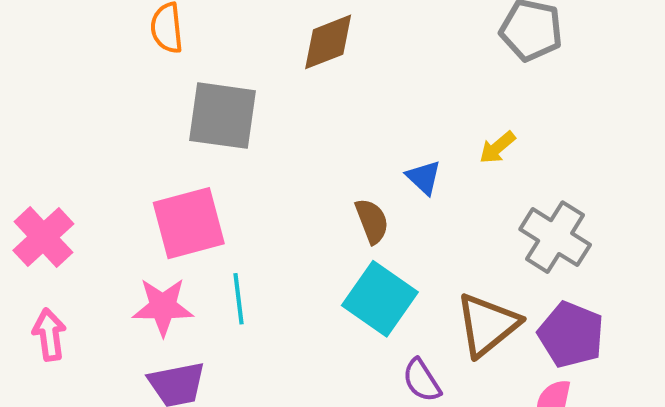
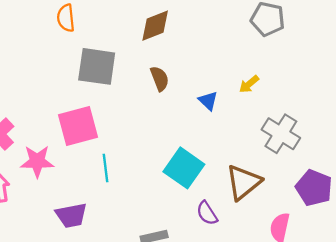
brown semicircle: (372, 221) -> (160, 79), moved
pink star: (163, 307) -> (37, 161), moved
purple pentagon: (571, 335) -> (314, 188), moved

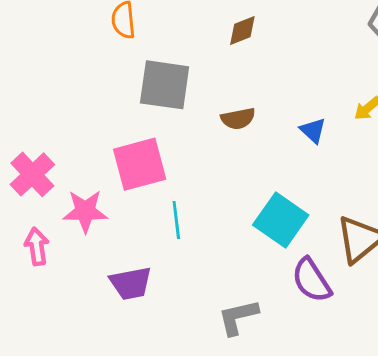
brown diamond: (155, 26) -> (242, 30), size x0.7
brown semicircle: (160, 79) -> (238, 119), moved, turned 100
purple semicircle: (207, 213) -> (312, 280), size x1.4

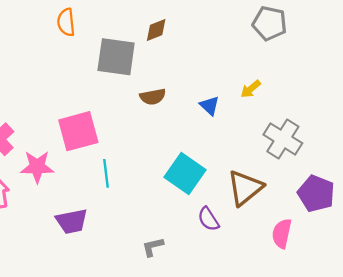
gray square: (165, 85) -> (116, 57), moved
purple semicircle: (312, 280) -> (208, 219), size x0.7
gray L-shape: (238, 317) -> (153, 247), size x0.7

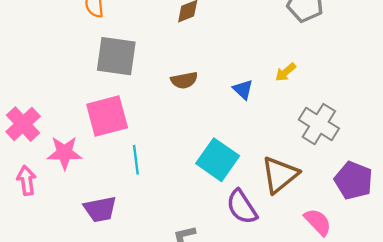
gray square: (116, 57) -> (116, 56), moved
purple semicircle: (208, 219) -> (242, 207), size x1.4
pink semicircle: (282, 233) -> (318, 222), turned 124

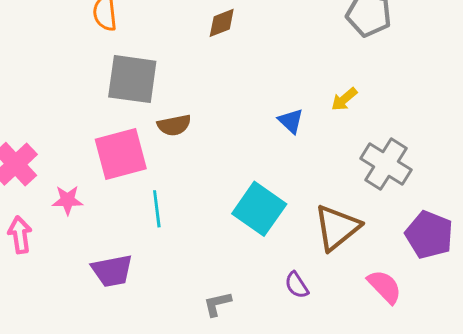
brown semicircle: (184, 80) -> (174, 125), moved
pink star: (64, 153) -> (67, 200), size x0.7
purple semicircle: (242, 207) -> (297, 285), moved, size x0.6

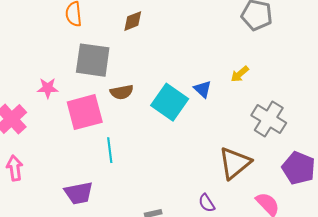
brown diamond: (222, 23) -> (133, 21), moved
pink star: (67, 200) -> (48, 88), moved
cyan square: (259, 209) -> (170, 102), moved

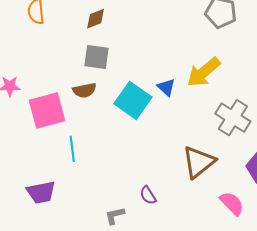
gray square: (93, 60) -> (97, 57), moved, size x0.7
yellow arrow: (240, 74) -> (204, 72), size x1.8
purple semicircle: (207, 203) -> (148, 195), moved

